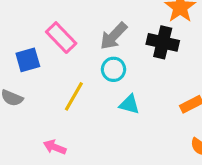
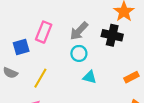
pink rectangle: (61, 38) -> (44, 32), turned 66
yellow line: (74, 96) -> (40, 78), moved

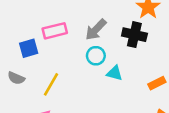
pink rectangle: (44, 32) -> (55, 31), turned 54
cyan triangle: (90, 77) -> (115, 73), moved

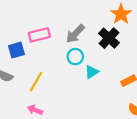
black cross: (134, 35) -> (109, 38), turned 30
cyan triangle: (115, 73) -> (92, 72), turned -48

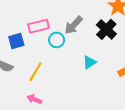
cyan circle: (75, 57) -> (57, 40), moved

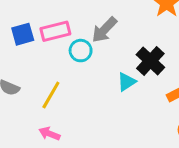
black cross: (106, 29) -> (150, 61), moved
blue square: (16, 41) -> (23, 34), moved

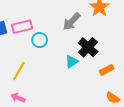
gray arrow: (104, 30) -> (72, 21), moved

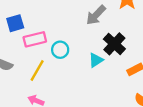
pink rectangle: (22, 27) -> (35, 39), moved
cyan circle: (40, 40) -> (60, 50), moved

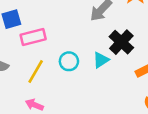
cyan circle: (60, 50) -> (69, 61), moved

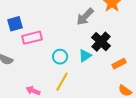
yellow line: (36, 72) -> (62, 82), moved

